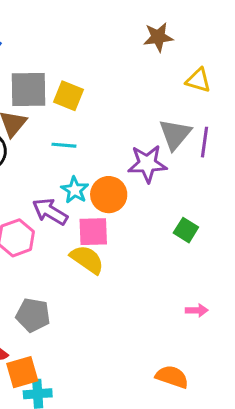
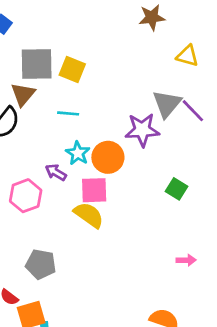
purple line: (204, 142) -> (193, 111), turned -52
purple arrow: (50, 212) -> (56, 172), size x0.7

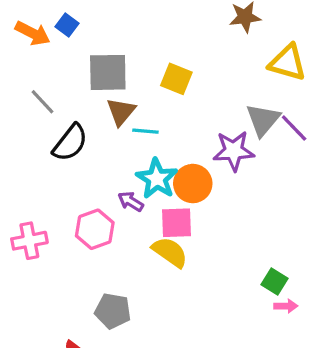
yellow triangle: (187, 56) -> (288, 63), size x1.4
yellow square: (72, 70) -> (176, 79), moved
brown triangle: (23, 94) -> (121, 112), moved
cyan star: (78, 153) -> (157, 179), size x1.4
green square: (176, 189) -> (274, 282), moved

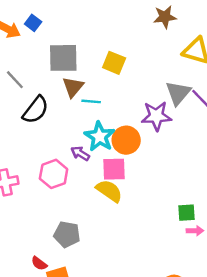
green square: (274, 282) -> (187, 213), turned -36

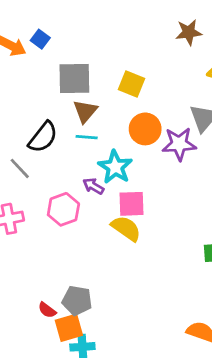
gray line: (15, 80) -> (20, 168), moved
cyan line: (91, 101) -> (87, 137), moved
orange circle: (126, 140) -> (145, 129), moved
gray pentagon: (67, 234) -> (77, 301), moved

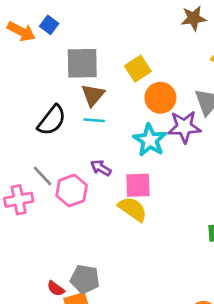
yellow square: (132, 84) -> (138, 69), turned 35
orange circle: (145, 129) -> (160, 98), moved
cyan star: (115, 167) -> (150, 140), moved
gray line: (20, 168) -> (42, 176), moved

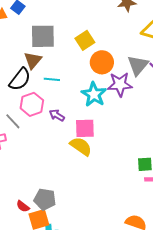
brown triangle: (93, 95) -> (33, 60), moved
pink hexagon: (72, 190) -> (32, 104), moved

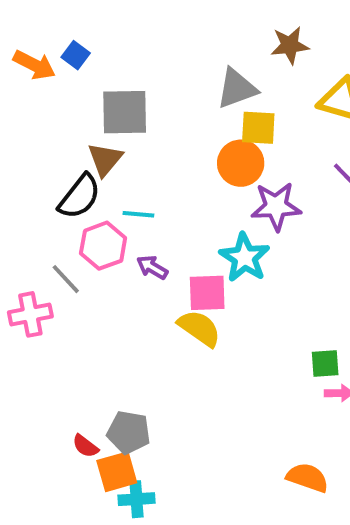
yellow square: (85, 40) -> (258, 128), moved, turned 36
gray triangle: (138, 65) -> (237, 88), moved, turned 30
cyan line: (52, 79) -> (138, 214), moved
cyan star: (94, 94) -> (245, 257), moved

